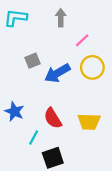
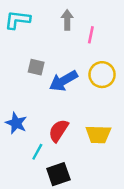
pink line: (82, 40) -> (91, 35), moved, turned -35
gray square: (32, 61) -> (36, 67), turned 35
red semicircle: (53, 118) -> (58, 131), turned 65

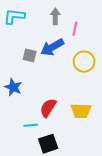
blue arrow: (63, 81) -> (52, 47), moved
blue star: (16, 123) -> (13, 87), moved
cyan line: (37, 152) -> (31, 125), turned 56

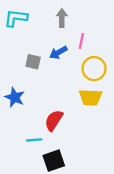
pink line: (75, 29) -> (81, 41), moved
blue arrow: (52, 47) -> (58, 52), size x0.7
yellow trapezoid: (81, 111) -> (91, 97), moved

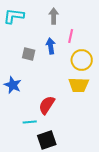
blue arrow: (58, 52) -> (51, 46), turned 112

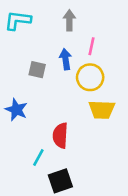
yellow circle: (82, 60) -> (90, 77), moved
red semicircle: (47, 105) -> (60, 136), turned -30
cyan line: (30, 122) -> (38, 158), turned -56

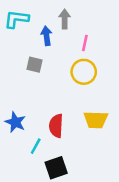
blue arrow: (66, 59) -> (47, 36), moved
blue star: (16, 110) -> (15, 122), moved
yellow trapezoid: (102, 110) -> (96, 120), moved

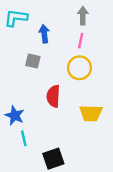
gray arrow: (65, 19) -> (83, 16), moved
red semicircle: (56, 126) -> (53, 96), moved
cyan line: (36, 146) -> (24, 138), moved, turned -42

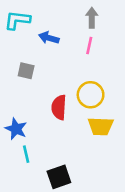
blue arrow: (44, 34) -> (49, 38), turned -66
gray square: (33, 61) -> (26, 71), moved
yellow circle: (79, 68) -> (91, 95), moved

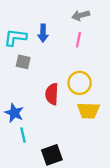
gray arrow: (92, 18) -> (81, 15), turned -105
cyan L-shape: (17, 20) -> (15, 37), moved
blue arrow: (49, 38) -> (43, 33), turned -105

